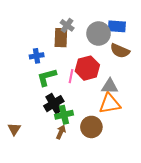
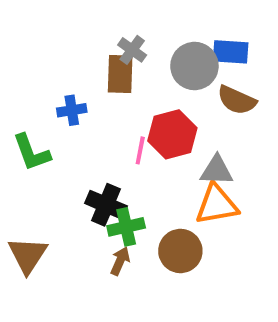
green L-shape: (47, 77) -> (32, 152), moved, turned -95
black cross: (54, 104) -> (106, 205), turned -36
brown triangle: (14, 129) -> (28, 255), size x1.5

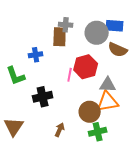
gray cross: (132, 50) -> (66, 25), turned -32
black cross: (106, 205) -> (43, 97), moved, turned -36
green cross: (126, 227) -> (98, 132), moved
brown circle: (180, 251) -> (90, 112), moved

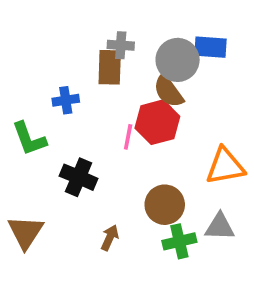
brown semicircle: (118, 50) -> (168, 91), moved, turned 30
gray triangle: (108, 85) -> (220, 227), moved
black cross: (43, 97) -> (79, 177), turned 36
orange triangle: (108, 102) -> (225, 166), moved

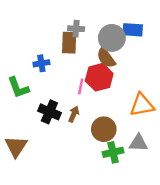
brown arrow: (110, 238) -> (74, 114), moved

